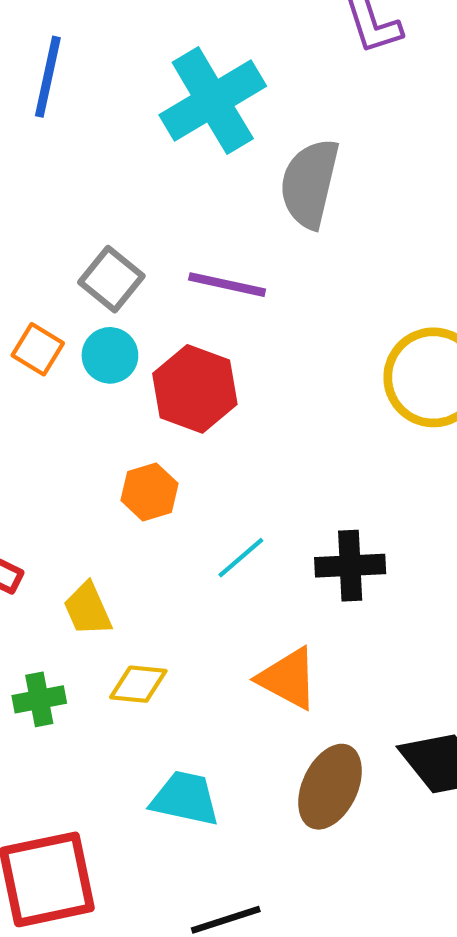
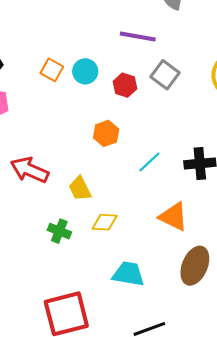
gray square: (111, 279) -> (165, 75), moved
red hexagon: (195, 389) -> (125, 85), size x0.6
green cross: (39, 699) -> (59, 231), turned 35

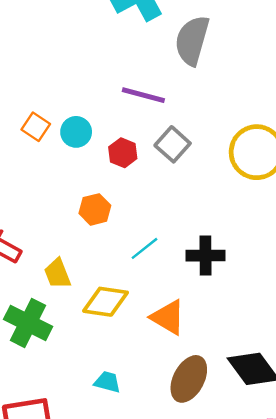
yellow diamond: (105, 222) -> (105, 302), moved, size x1.4
green cross: (59, 231) -> (28, 323), size x1.6
cyan trapezoid: (128, 274) -> (107, 382), size x0.7

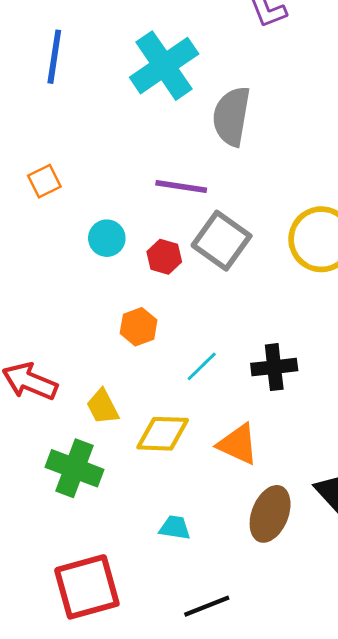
orange square: (36, 127) -> (44, 181), moved, turned 36
gray square: (173, 144) -> (222, 241), size x1.4

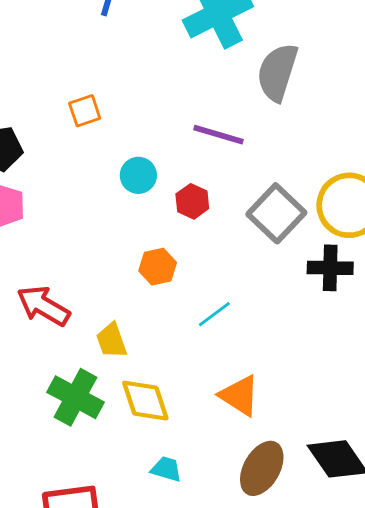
gray square: (222, 241) -> (276, 213), moved
black cross: (274, 367) -> (330, 268), moved
yellow diamond: (163, 434) -> (145, 401), moved, turned 62

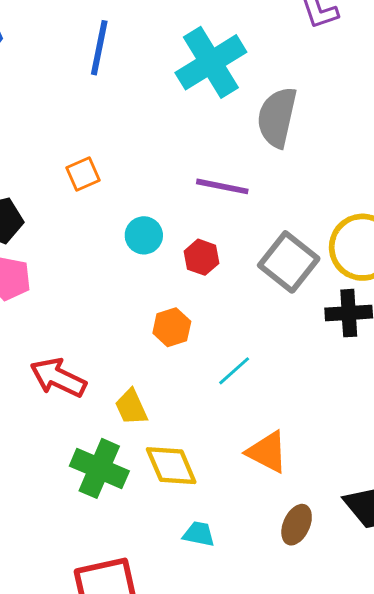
brown ellipse: (262, 468) -> (297, 525), size x0.7

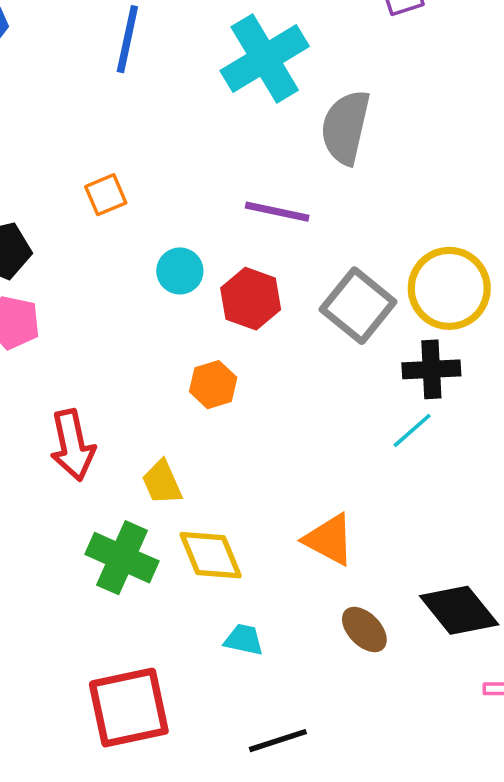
red hexagon: (201, 257) -> (251, 299), size x1.4
cyan line: (234, 371) -> (412, 430), moved
red arrow: (58, 378) -> (72, 445), turned -128
brown ellipse: (297, 525) -> (364, 629), turned -69

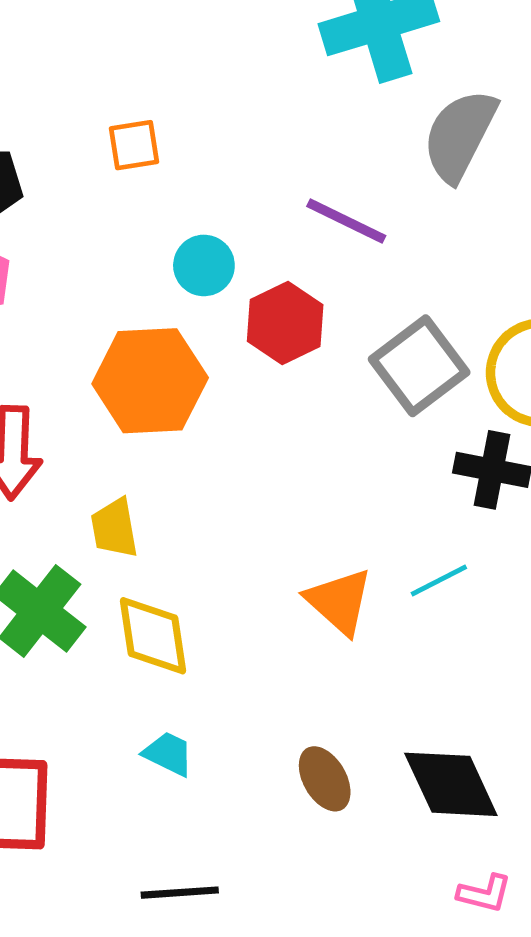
orange hexagon: (213, 385) -> (150, 381), moved, size x1.8
cyan line: (412, 430) -> (439, 581), moved
orange triangle: (329, 540) -> (339, 601), moved

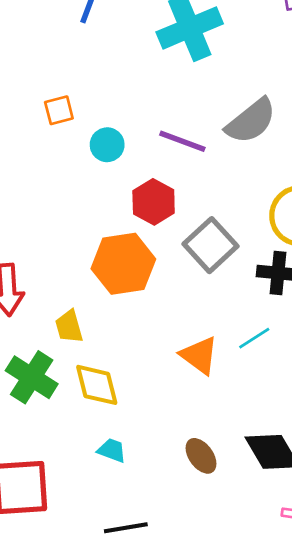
gray semicircle: (460, 135) -> (251, 121), moved, turned -150
cyan circle: (204, 265) -> (107, 145), moved
gray square: (419, 366) -> (211, 245), moved
orange hexagon: (150, 381) -> (123, 264), moved

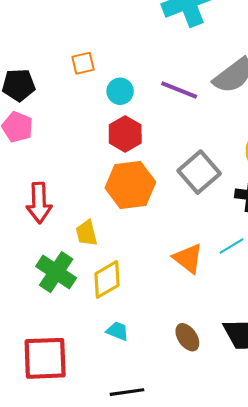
red hexagon: (154, 202) -> (125, 134), moved
yellow diamond: (97, 385) -> (107, 279), turned 72

